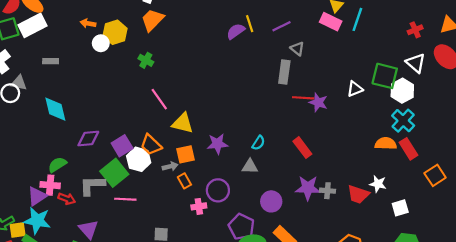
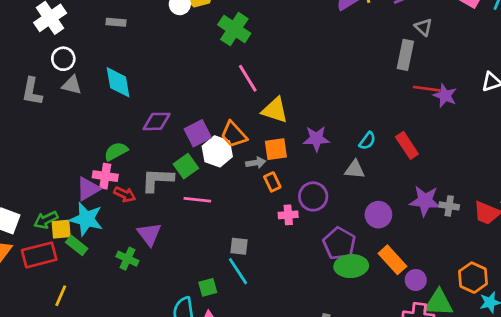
green cross: (146, 60) -> (234, 29), size x1.6
gray triangle: (19, 83) -> (72, 85), moved
red rectangle: (302, 148) -> (407, 145), moved
green square: (114, 173) -> (186, 166), size x0.7

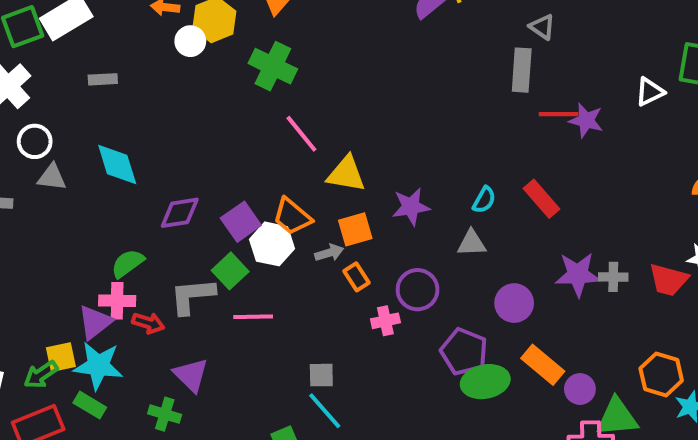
yellow square: (61, 229) -> (61, 357), moved

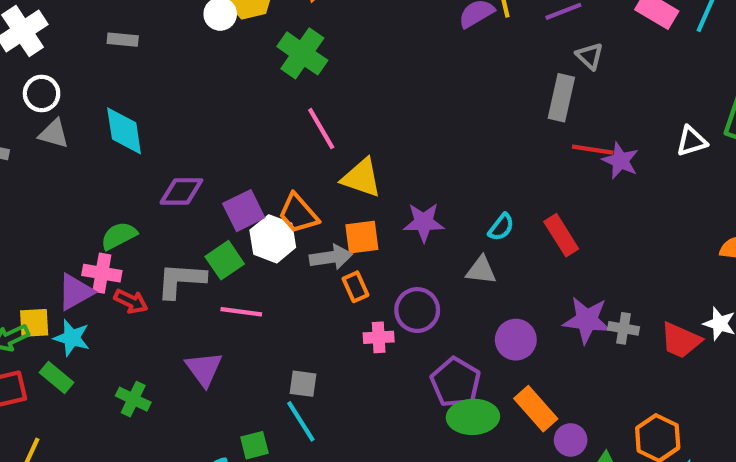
gray arrow: (329, 253) -> (331, 257), size x1.4
cyan star: (98, 366) -> (72, 338), size x0.7
purple triangle: (191, 375) -> (204, 369), moved

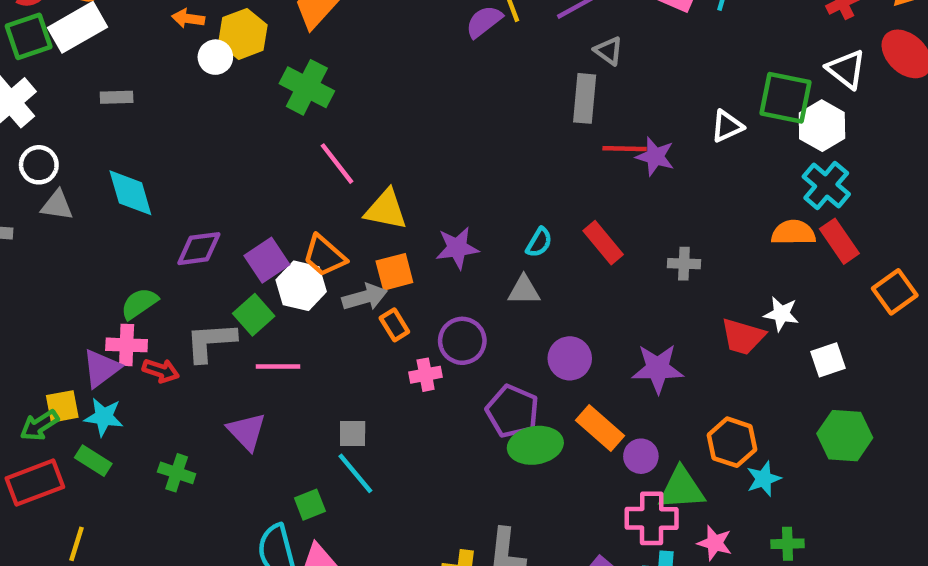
purple star: (587, 320) -> (658, 369), moved
gray cross: (624, 328) -> (684, 264), moved

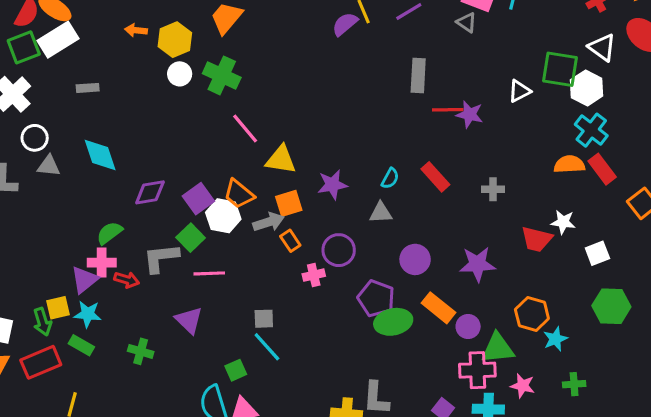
gray triangle: (609, 51) -> (466, 22), moved
white circle: (215, 57) -> (180, 74), moved
green arrow: (39, 425) -> (42, 322), turned -72

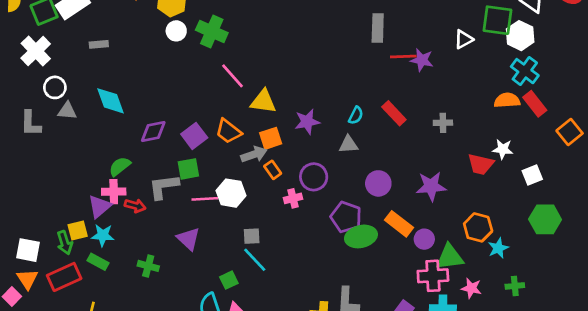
white hexagon: (223, 216) -> (231, 193), moved
green square: (191, 238) -> (188, 169), turned 35

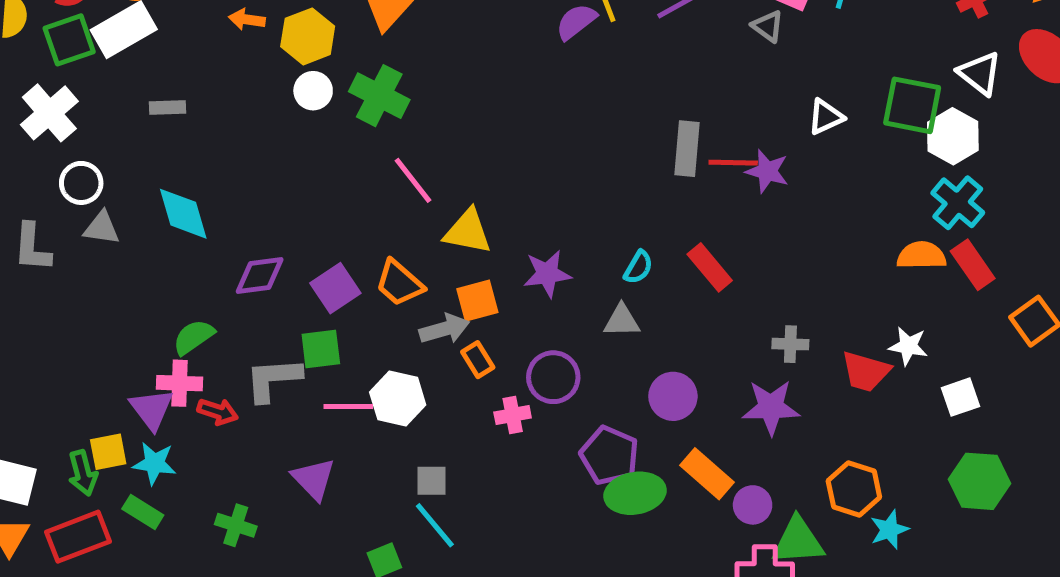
gray rectangle: (378, 28) -> (687, 149), moved
white triangle: (464, 39) -> (826, 117), moved
gray cross: (443, 123) -> (790, 344), moved
purple triangle: (100, 206) -> (152, 409), turned -30

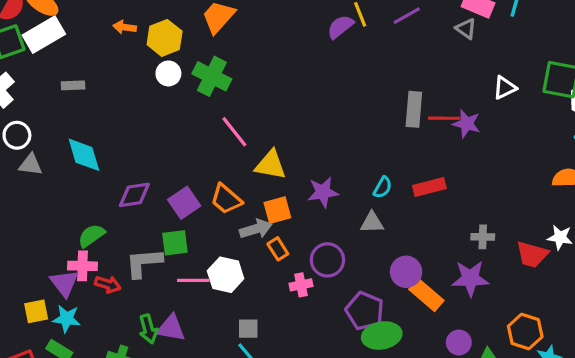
red rectangle: (710, 267) -> (429, 187), turned -64
green arrow: (83, 473) -> (148, 329), moved
orange rectangle: (707, 474) -> (426, 295), moved
purple triangle: (314, 479) -> (171, 328), turned -36

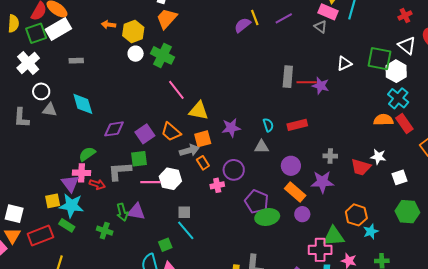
cyan semicircle: (383, 187) -> (268, 125), turned -48
purple circle: (406, 272) -> (291, 166), moved
cyan star: (67, 319) -> (71, 206), size x1.4
purple circle: (459, 342) -> (302, 214), moved

